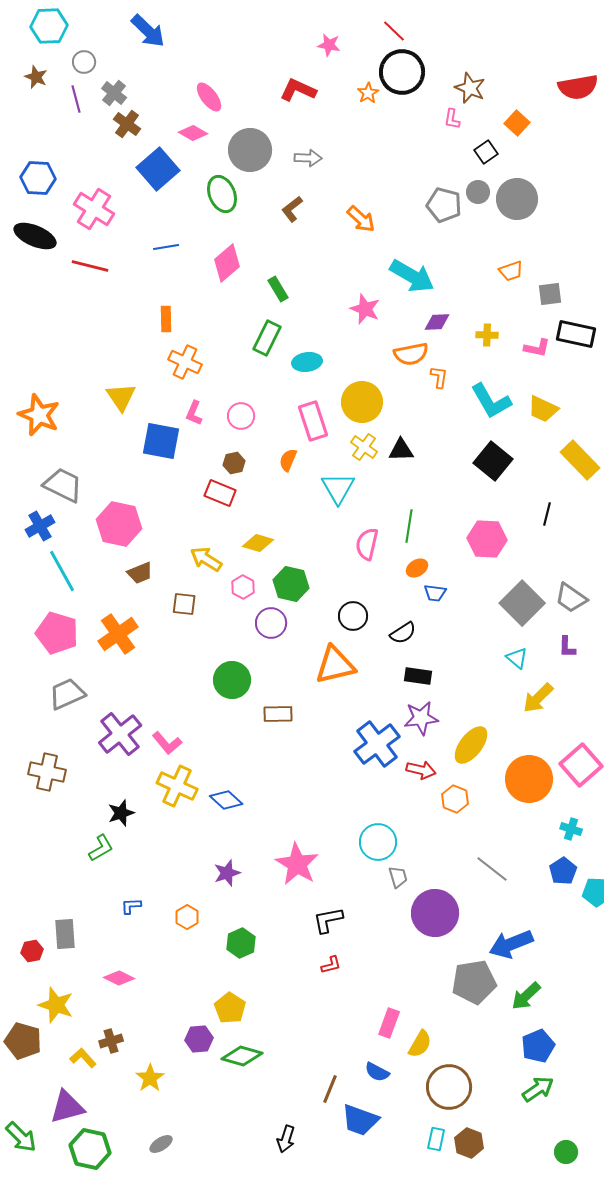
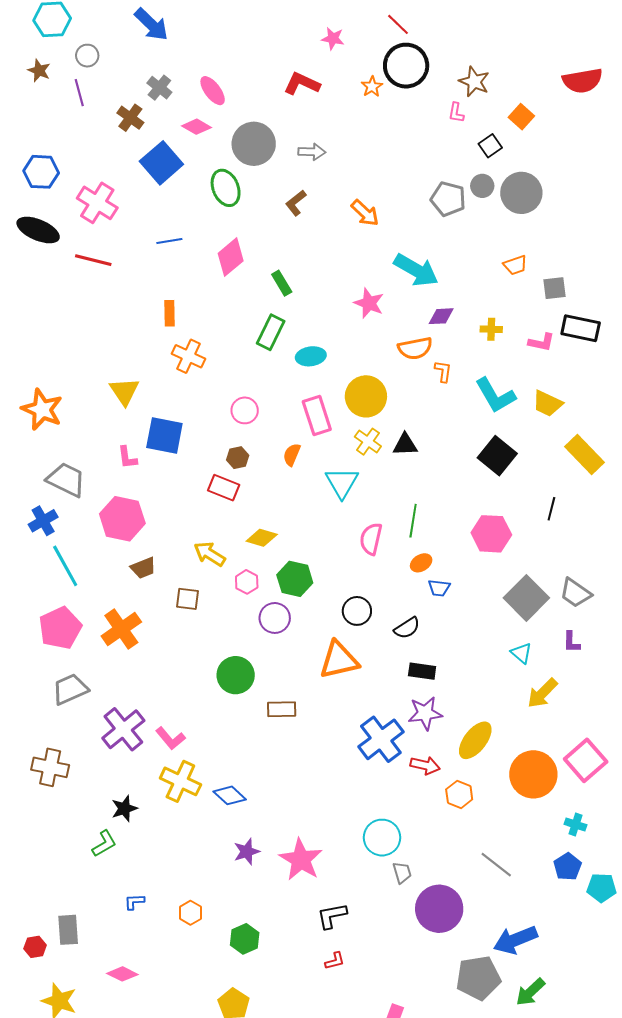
gray cross: (114, 93) -> (159, 88), moved
pink L-shape: (194, 413) -> (127, 458), moved, turned -30
pink pentagon: (57, 633) -> (60, 628), turned 30
purple star: (227, 873) -> (247, 852), moved

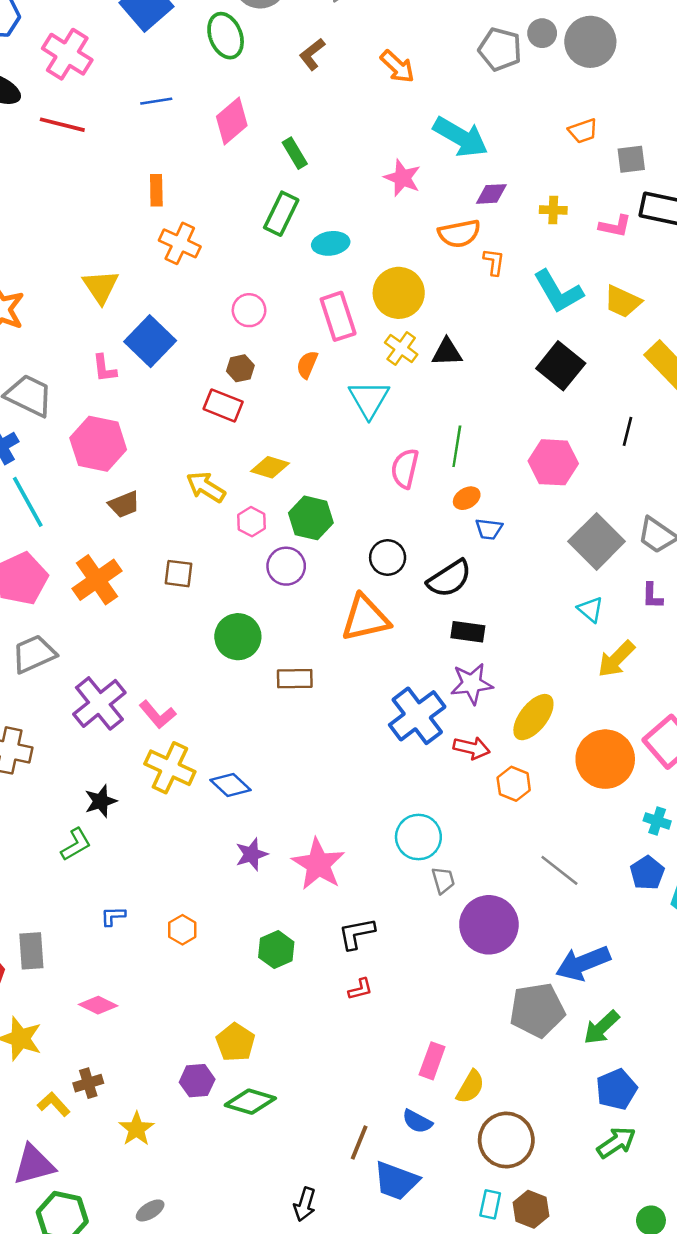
blue square: (164, 436) -> (150, 341), turned 33
brown square: (187, 599) -> (179, 574), moved
black semicircle: (407, 628) -> (449, 579), size x1.4
green hexagon: (245, 939) -> (276, 950), moved

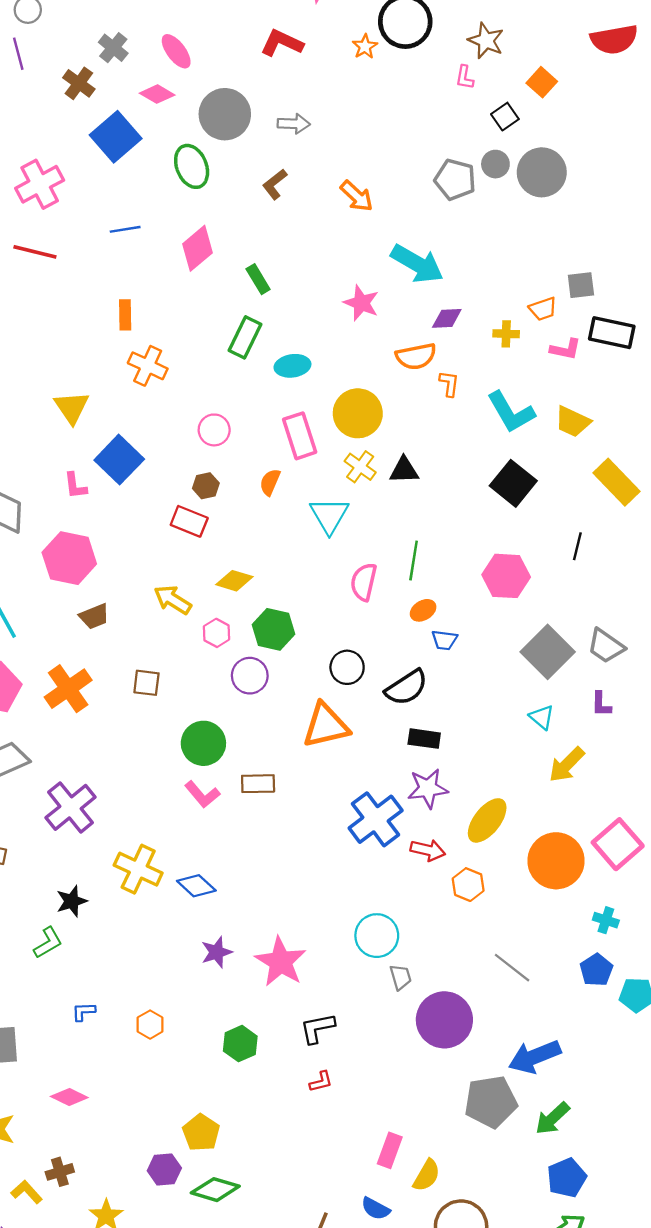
pink cross: (67, 54) -> (40, 184), turned 30
orange trapezoid: (583, 131) -> (543, 309), moved
pink L-shape: (158, 715) -> (202, 794), moved

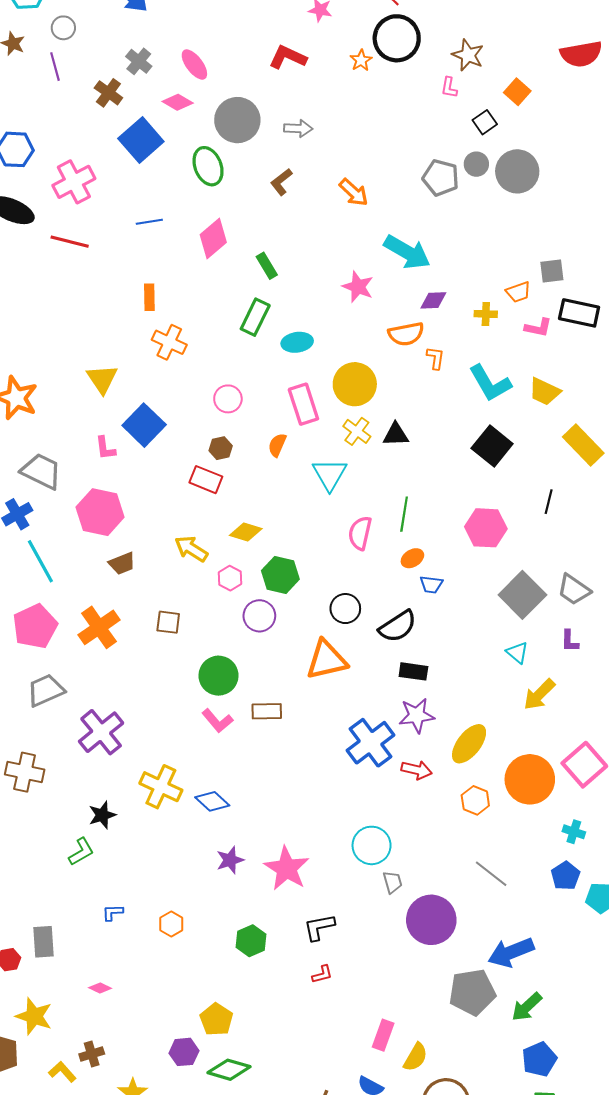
orange hexagon: (468, 885) -> (475, 800), moved
pink diamond: (69, 1097) -> (100, 988), size x0.7

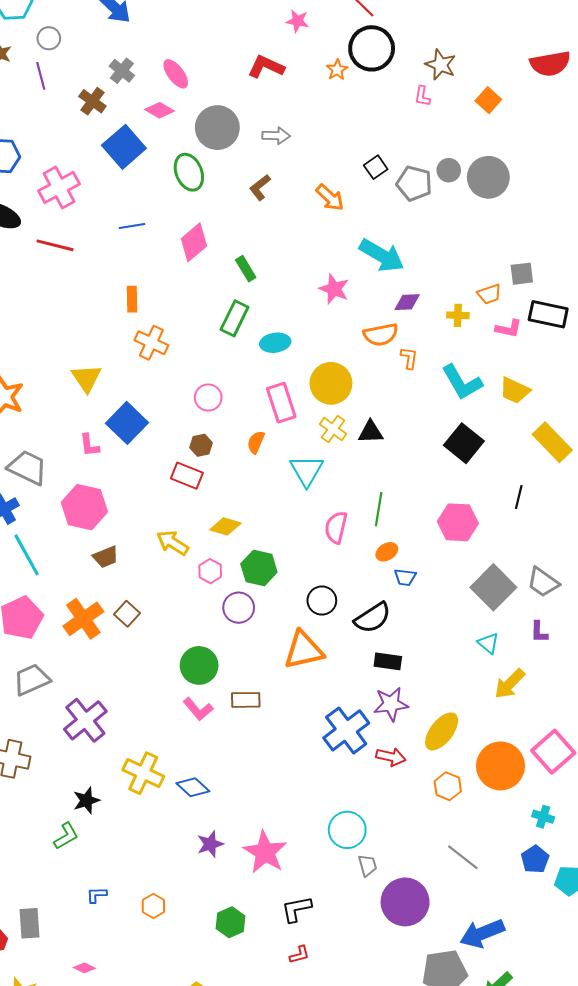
black square: (485, 122) -> (376, 167), moved
brown square: (168, 622) -> (127, 614), moved, turned 35

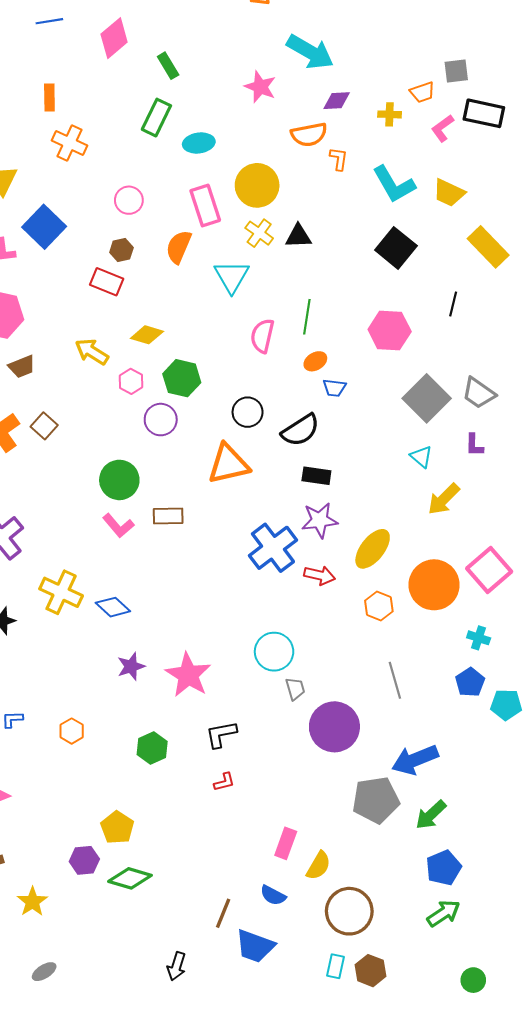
pink L-shape: (509, 329) -> (443, 128), turned 132
orange semicircle: (256, 442) -> (179, 247), size x1.4
gray line: (463, 857) -> (395, 680), turned 36

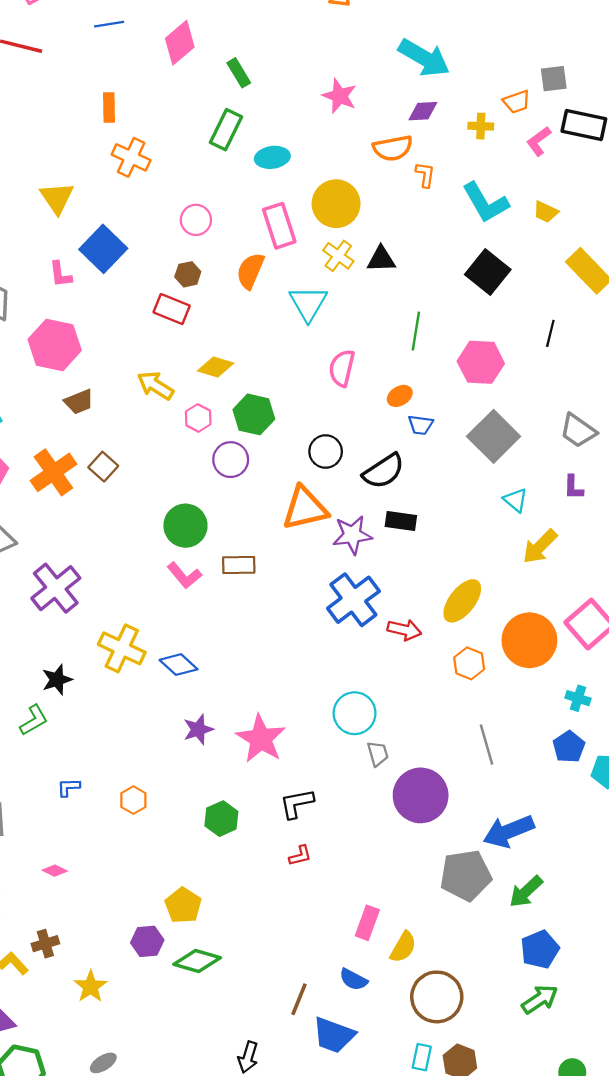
cyan arrow: (310, 52) -> (424, 58), moved
yellow trapezoid: (449, 193) -> (546, 212), size x0.7
green line: (307, 317) -> (416, 331), moved
gray square: (427, 398) -> (494, 436), moved
purple star: (320, 520) -> (352, 535), moved

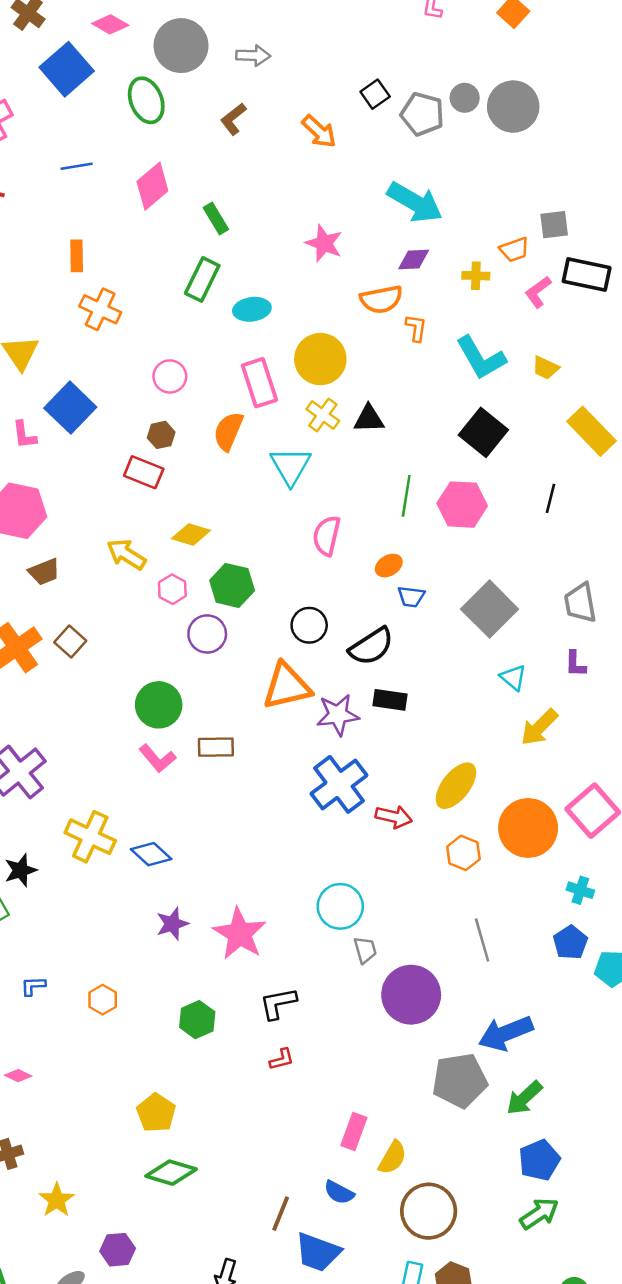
pink hexagon: (481, 362) -> (462, 505), moved
gray trapezoid: (578, 431) -> (580, 603), turned 45
purple hexagon: (147, 941) -> (118, 1250), moved

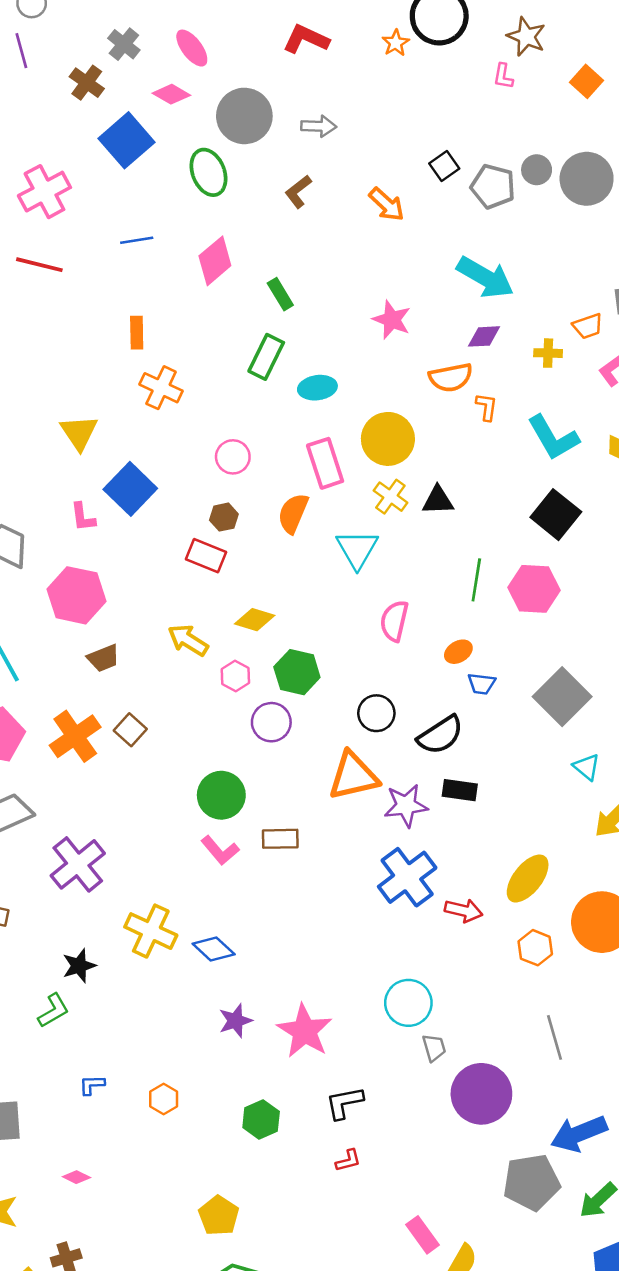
pink rectangle: (354, 1132) -> (423, 1235), turned -56

